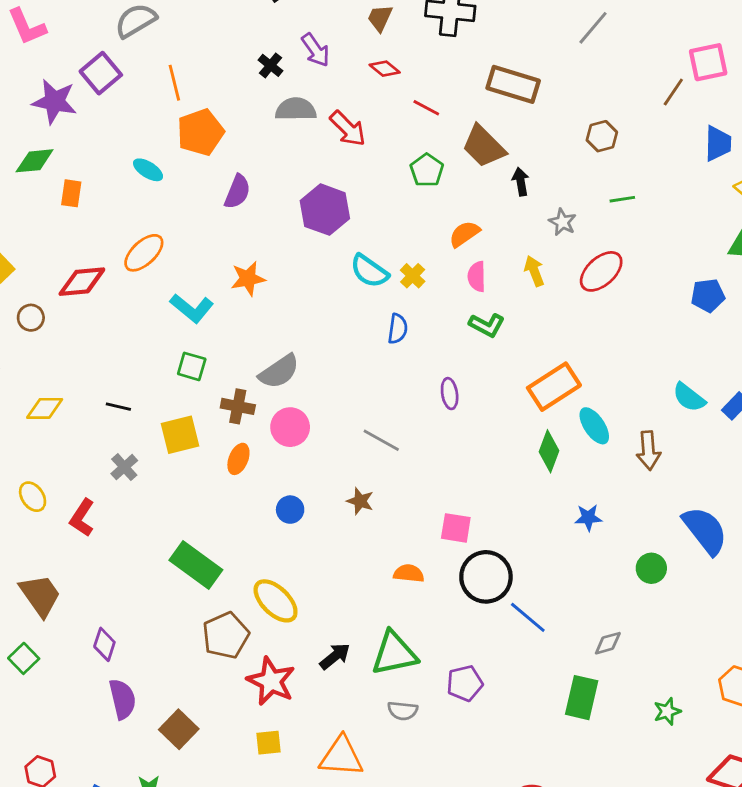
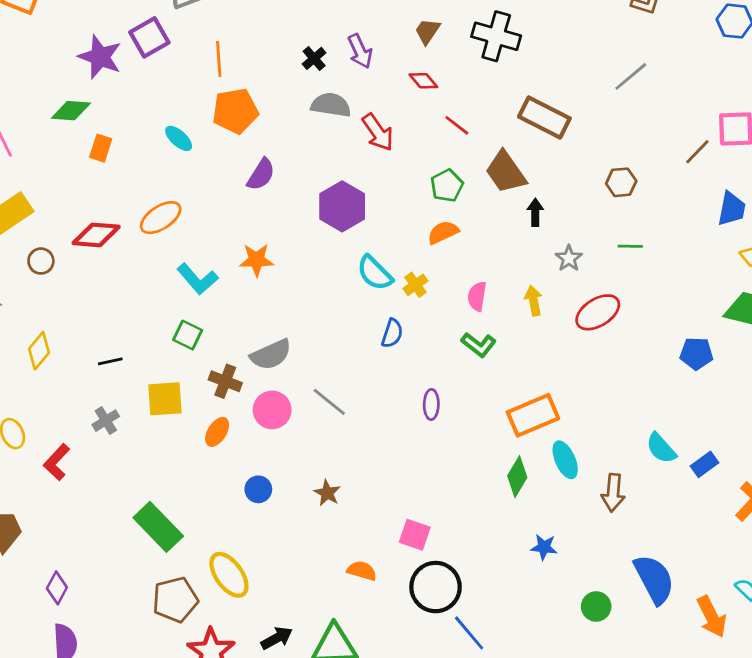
orange semicircle: (464, 234) -> (443, 232), moved
black line: (118, 407) -> (110, 361), turned -35
yellow diamond: (45, 408) -> (39, 351), turned -60
gray line: (381, 440) -> (329, 402), moved

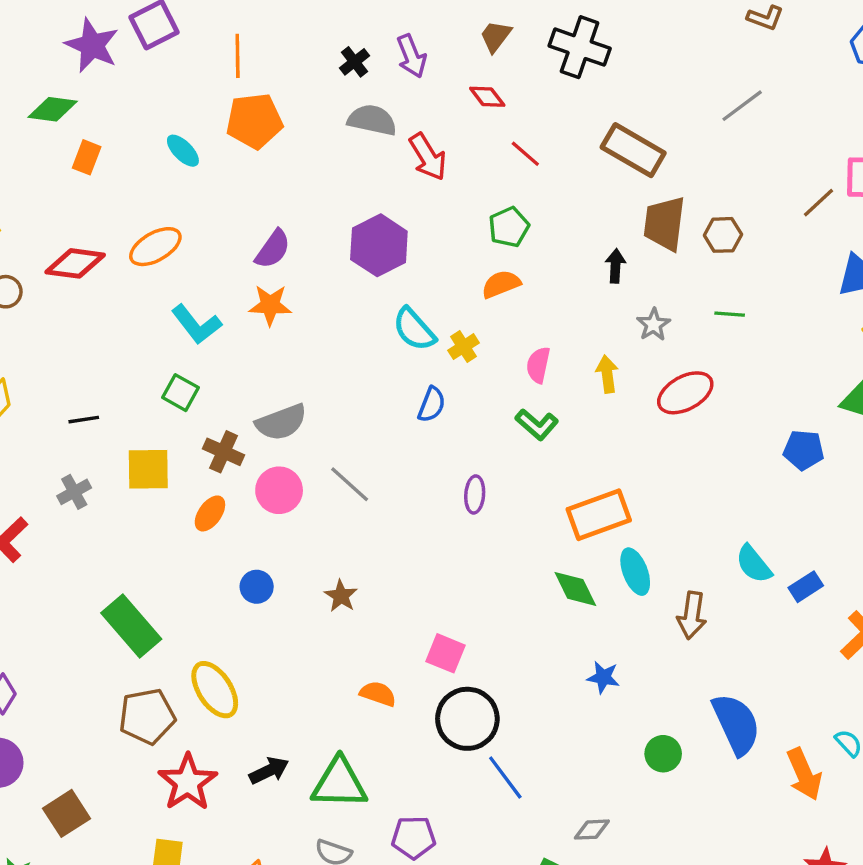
brown trapezoid: (506, 172) -> (664, 223), moved, turned 39
purple semicircle: (261, 174) -> (273, 249), moved
green diamond: (517, 477) -> (575, 589), turned -60

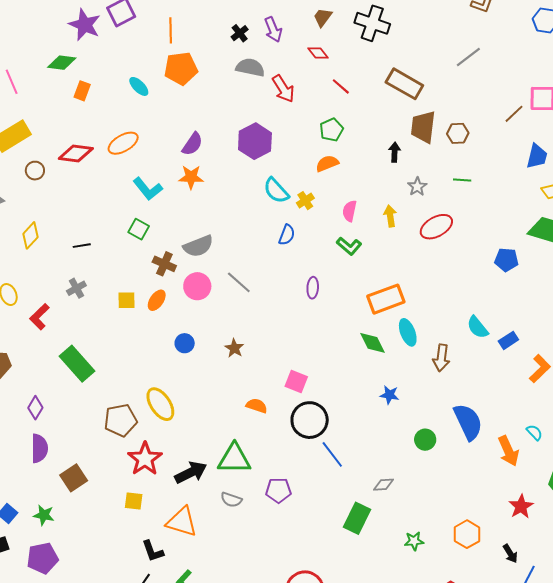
yellow square: (148, 469) -> (127, 300), moved, size x0.7
green rectangle: (131, 626) -> (77, 364), moved
black arrow: (269, 771) -> (191, 472), moved, size x1.4

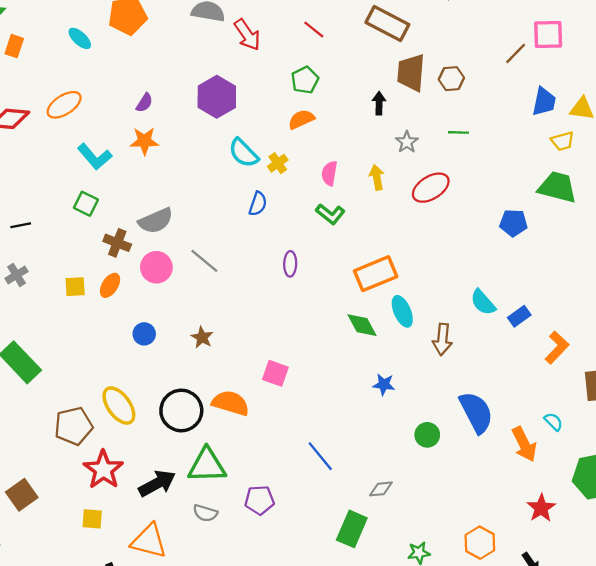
purple semicircle: (192, 144) -> (144, 103), size x0.7
orange semicircle: (257, 406) -> (231, 403), size x1.5
black circle: (310, 420) -> (181, 411), moved

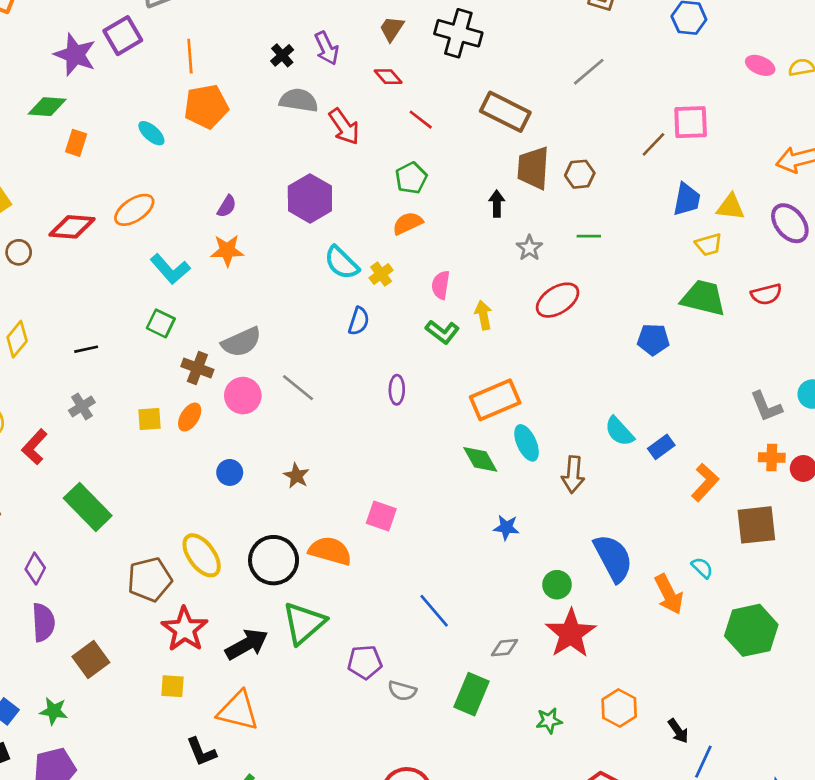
yellow arrow: (377, 177) -> (483, 315), moved
green triangle: (207, 466) -> (304, 623), turned -39
red star: (541, 508) -> (571, 633), moved, size x1.5
gray semicircle: (205, 513) -> (402, 691), moved

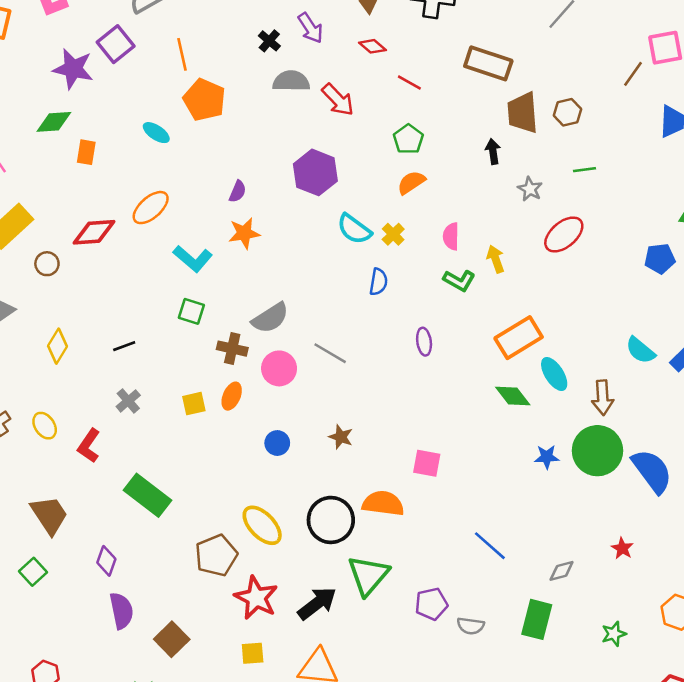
orange pentagon: (206, 106) -> (204, 100), turned -30
green circle: (557, 585) -> (597, 451), moved, size x1.8
red star: (571, 633) -> (622, 548), size x0.5

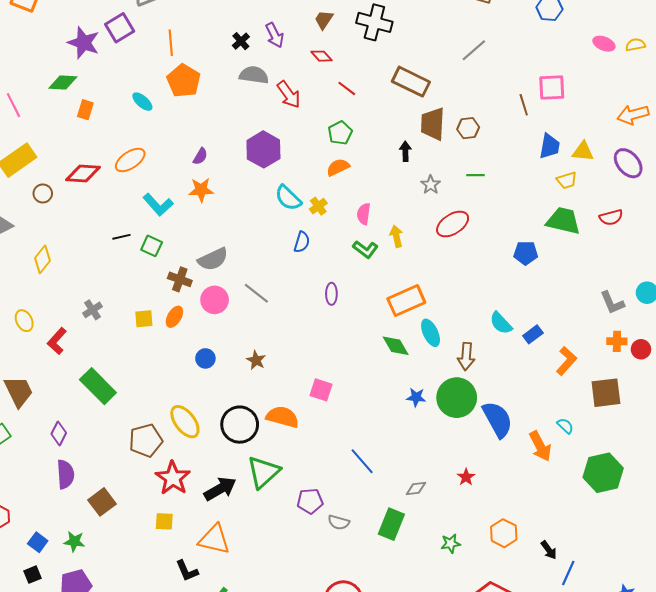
brown line: (633, 74) -> (524, 105), turned -60
black line: (124, 346) -> (121, 237), moved

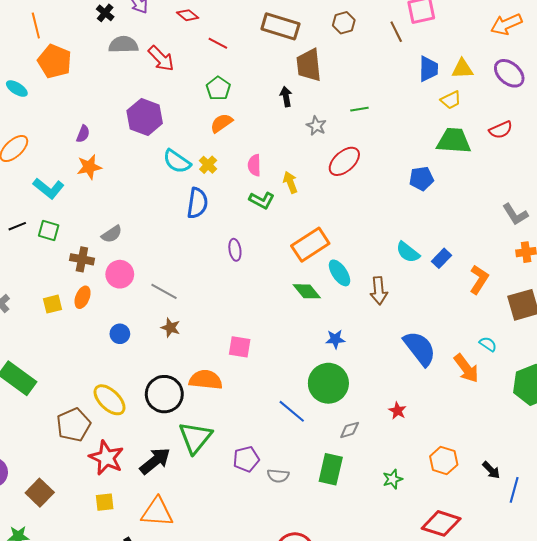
brown hexagon: (468, 128) -> (344, 23), moved
blue semicircle: (302, 242) -> (197, 203), size x1.4
gray semicircle: (213, 259) -> (112, 234), size x0.7
gray line: (256, 293) -> (164, 291), moved
green circle: (457, 398) -> (328, 383), moved

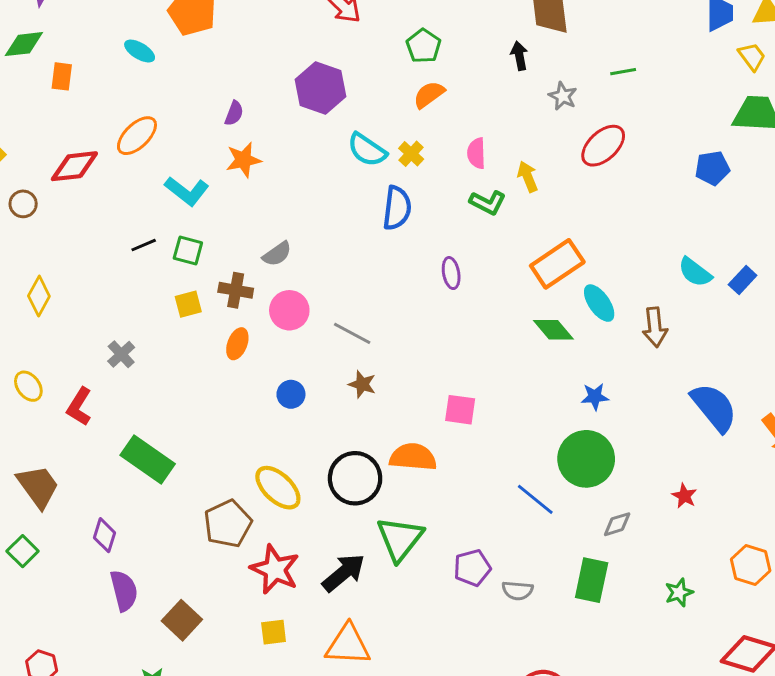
yellow trapezoid: (451, 100) -> (752, 56), turned -100
yellow square: (53, 304) -> (188, 304), moved

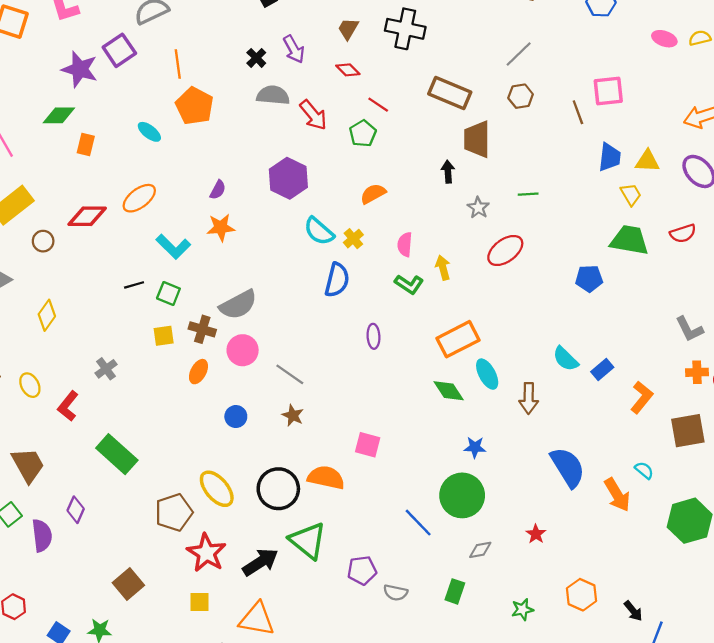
green pentagon: (424, 46) -> (363, 133), moved
gray semicircle: (277, 254) -> (238, 305), size x1.6
green triangle: (400, 539) -> (308, 541), turned -36
green rectangle: (592, 580) -> (455, 591), size x0.7
purple semicircle: (124, 591) -> (42, 535), moved

